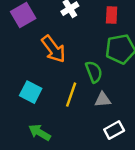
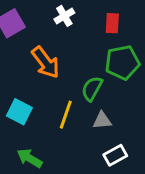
green semicircle: (94, 72) -> (92, 89), turned -130

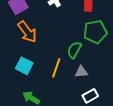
orange arrow: (46, 62) -> (27, 32), moved

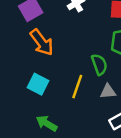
green semicircle: (74, 50) -> (99, 64), turned 132

